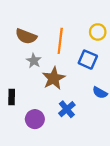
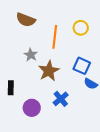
yellow circle: (98, 32) -> (81, 28), moved
brown semicircle: (26, 36) -> (26, 20), moved
blue square: (88, 60) -> (82, 66), moved

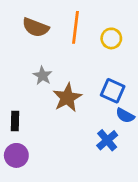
orange line: (55, 37) -> (76, 27), moved
blue cross: (61, 99) -> (107, 140), moved
purple circle: (32, 108) -> (16, 155), moved

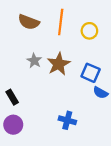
brown star: (67, 98) -> (59, 64), moved
black rectangle: (15, 121) -> (12, 97), turned -32
blue cross: (107, 140) -> (67, 120), moved, turned -35

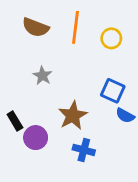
brown star: (59, 64) -> (73, 116), moved
purple circle: (13, 125) -> (36, 138), moved

